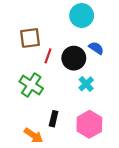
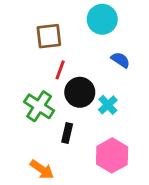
brown square: (30, 38) -> (49, 36), moved
black circle: (74, 58) -> (80, 92), moved
black rectangle: (54, 119) -> (67, 133), moved

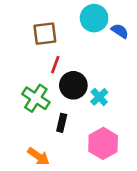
blue semicircle: (120, 60) -> (120, 31), moved

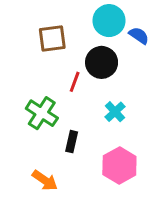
red line: (55, 65) -> (75, 82), moved
black circle: (73, 85) -> (102, 62), moved

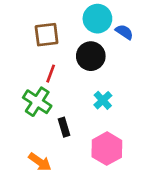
red line: (75, 82) -> (51, 74), moved
black rectangle: (72, 142) -> (64, 127), turned -30

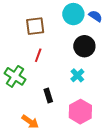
blue semicircle: (124, 32) -> (95, 16), moved
black circle: (91, 56) -> (84, 46), moved
green cross: (37, 102) -> (15, 76), moved

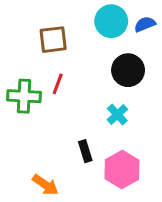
blue semicircle: (95, 16) -> (145, 24), turned -56
green cross: (15, 76) -> (24, 96), moved, turned -30
black rectangle: (48, 95) -> (85, 151), moved

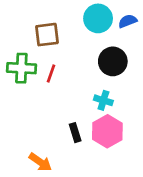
green cross: (24, 96) -> (21, 68), moved
cyan cross: (117, 115) -> (103, 100), turned -30
pink hexagon: (122, 170) -> (107, 131), moved

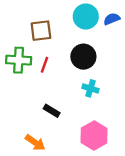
black circle: (113, 61) -> (83, 57), moved
pink hexagon: (107, 131) -> (94, 136), moved
black rectangle: (75, 133) -> (52, 111), moved, turned -42

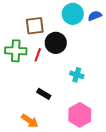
black circle: (83, 57) -> (56, 43), moved

